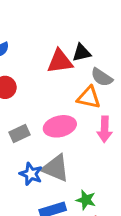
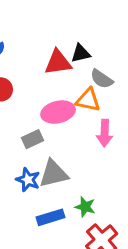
pink ellipse: (60, 126) -> (58, 112), moved
gray rectangle: (19, 134) -> (32, 139), moved
gray triangle: (56, 168) -> (53, 174), turned -36

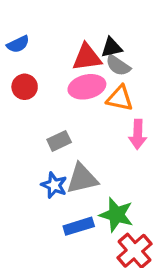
gray semicircle: (102, 79) -> (118, 65), moved
pink ellipse: (58, 112) -> (87, 87), moved
green star: (85, 207) -> (116, 215), size x1.5

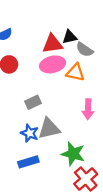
gray semicircle: (118, 65) -> (85, 50), moved
pink arrow: (138, 134) -> (88, 109), moved
blue rectangle: (79, 226) -> (28, 162), moved

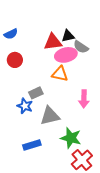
pink ellipse: (52, 64) -> (66, 55), moved
orange triangle: (75, 72) -> (60, 74), moved
blue star: (30, 133) -> (25, 106), moved

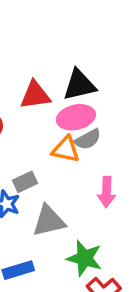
black triangle: (68, 36) -> (79, 85), size x1.5
red triangle: (53, 42) -> (35, 95), moved
gray semicircle: (81, 47) -> (88, 139), moved, turned -63

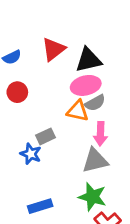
red triangle: (35, 95) -> (54, 49), moved, turned -30
pink arrow: (107, 192) -> (100, 134), moved
gray triangle: (49, 221) -> (95, 161), moved

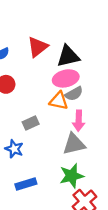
blue star: (31, 154) -> (14, 149), moved
green star: (92, 197) -> (72, 176), turned -30

